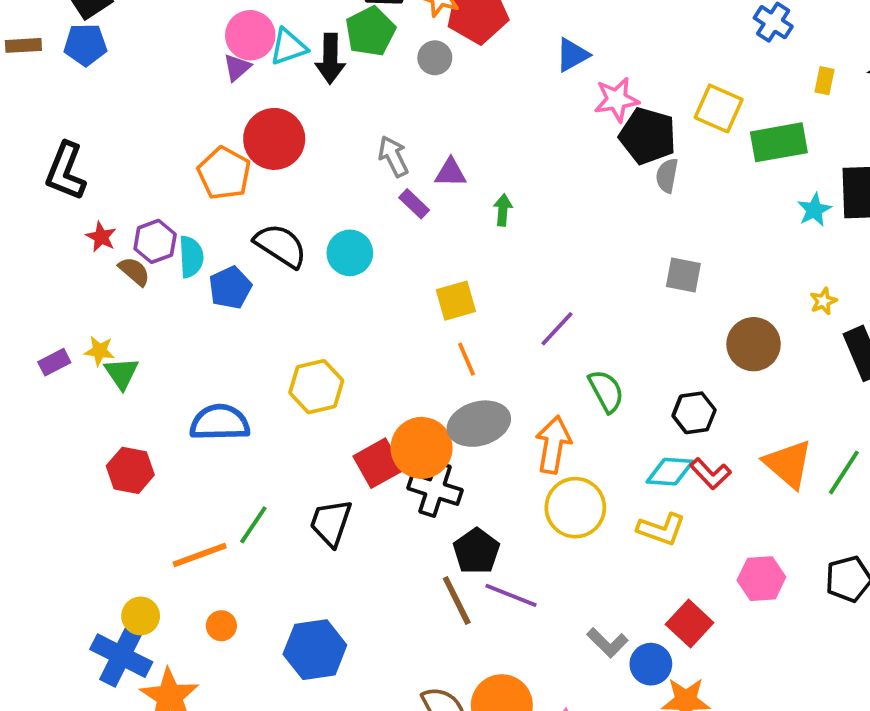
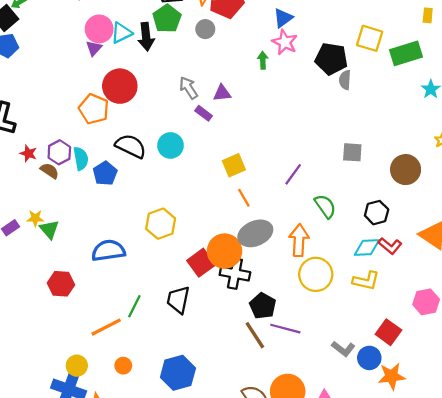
pink star: (617, 100) -> (285, 42), moved, turned -30
green arrow: (503, 210) -> (263, 60), moved
gray square: (683, 275) -> (352, 152), moved

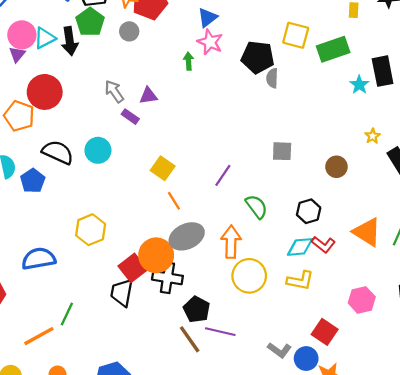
yellow square: (234, 165) -> (163, 168), turned -30
brown circle: (406, 170) -> (336, 167), size x0.7
black trapezoid: (178, 300) -> (122, 293), moved

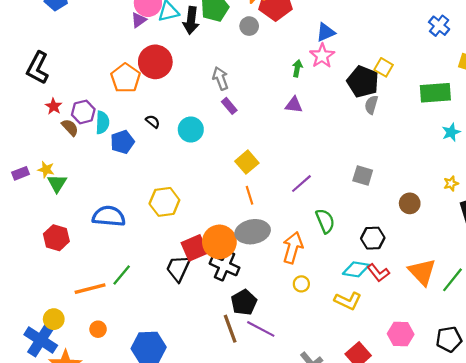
yellow square: (296, 35) -> (384, 67), moved, size x0.7
purple triangle: (148, 96) -> (294, 105), moved
black semicircle: (58, 152) -> (153, 121), size x0.5
yellow circle: (249, 276) -> (301, 284), size x0.5

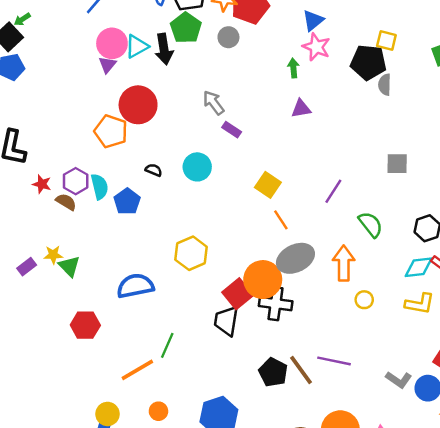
black pentagon: (244, 302) -> (273, 372), moved

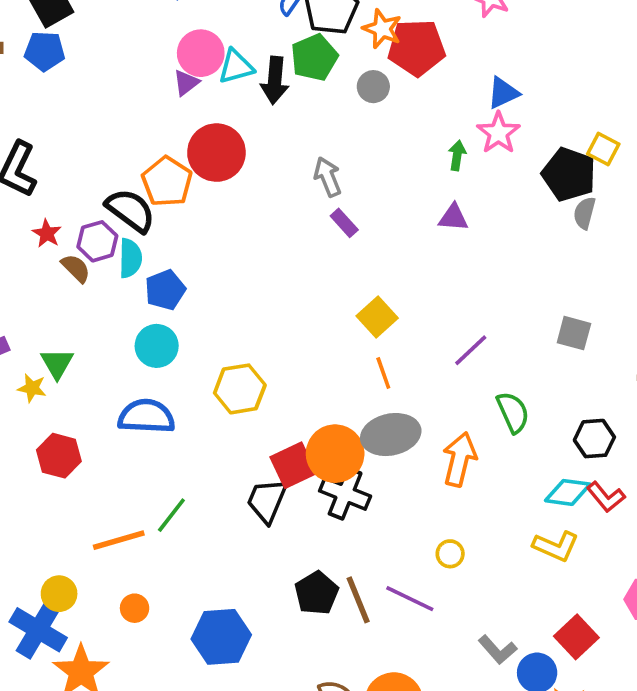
cyan circle: (197, 167) -> (157, 346), moved
black semicircle: (154, 170) -> (130, 210), moved, size x2.0
yellow star: (53, 255) -> (32, 388), moved
yellow circle: (364, 300) -> (450, 554), moved

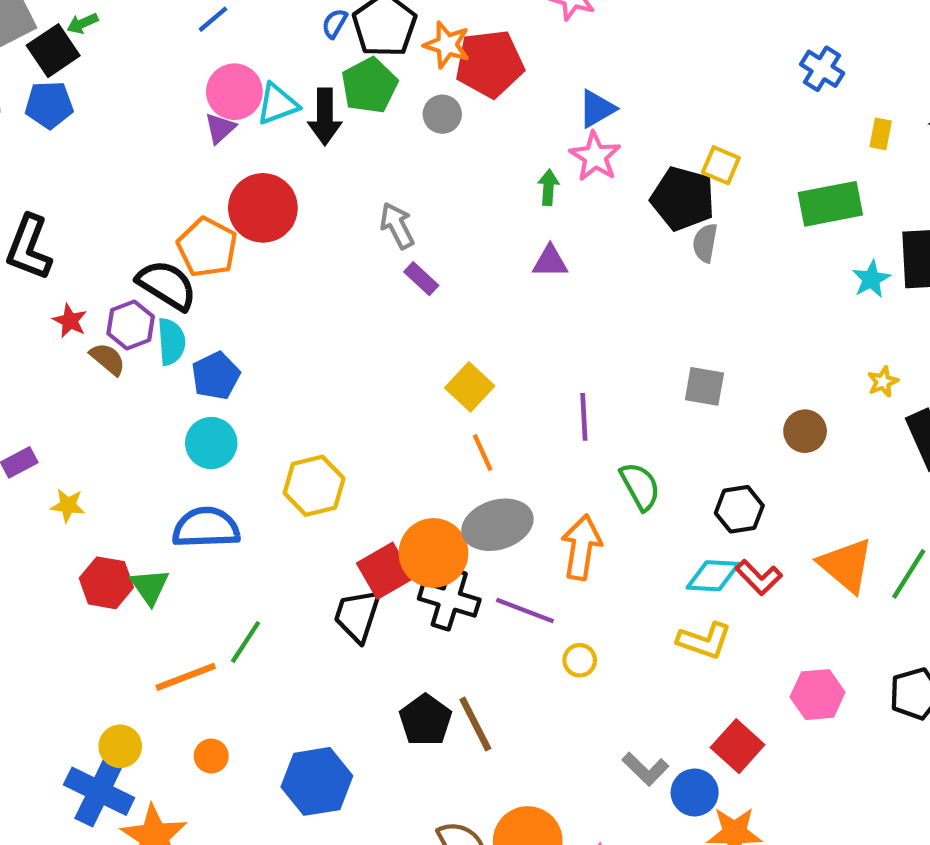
purple line: (471, 350) -> (584, 417), turned -45
green triangle: (57, 363) -> (150, 587), moved
purple line: (410, 599) -> (525, 610), moved

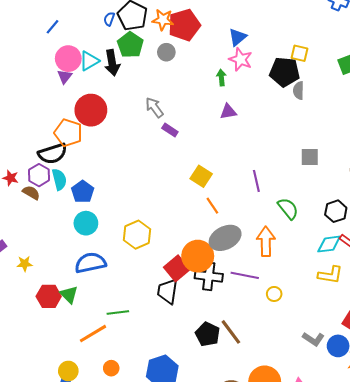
black semicircle: (167, 285) -> (53, 154), turned 140
green line: (246, 642) -> (118, 313), turned 60

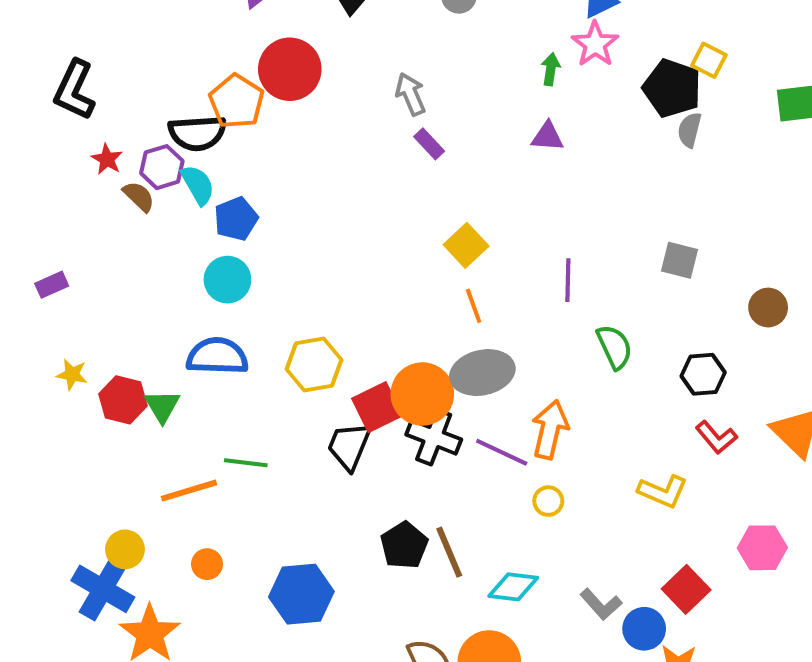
cyan semicircle: (59, 179) -> (198, 185), turned -30
yellow hexagon: (137, 235) -> (314, 365), moved
orange arrow: (266, 242) -> (550, 430), moved
cyan diamond: (329, 244) -> (513, 587), moved
yellow star: (25, 264) -> (72, 374), moved

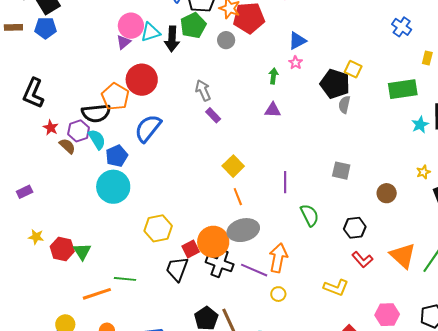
pink star: (595, 44) -> (296, 63), size x0.6
cyan circle: (227, 280) -> (113, 187), size x1.4
blue semicircle: (217, 356) -> (148, 128), moved, turned -52
red square: (377, 407) -> (191, 249), size x0.7

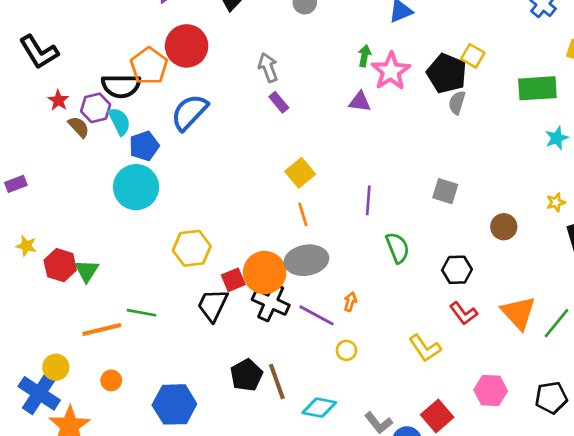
pink star: (296, 63) -> (391, 71), moved, size x2.0
black L-shape: (33, 93) -> (39, 52), turned -60
orange arrow: (278, 258) -> (350, 302), size x0.5
yellow L-shape: (336, 288) -> (425, 348), turned 30

